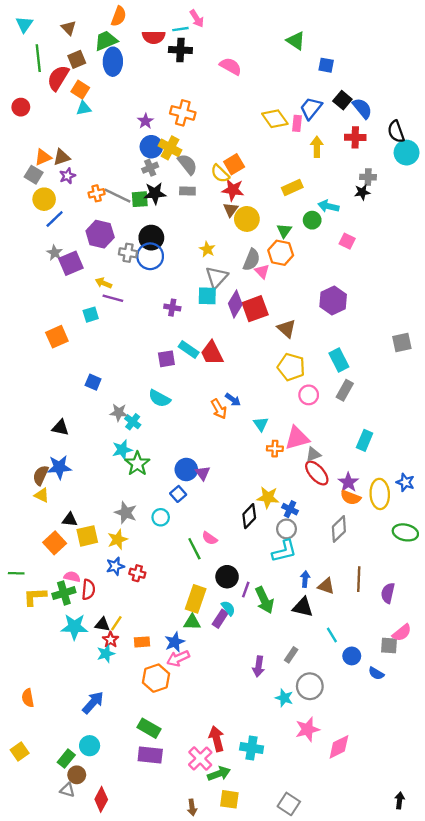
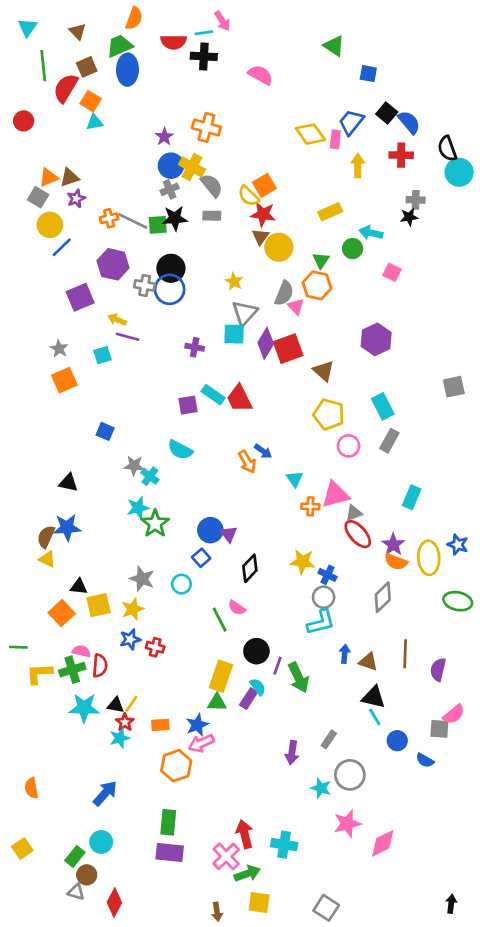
gray star: (55, 253) -> (59, 349), moved
black diamond: (249, 516) -> (250, 568), moved
black triangle: (303, 607) -> (374, 697), moved
green rectangle: (149, 728) -> (168, 822), turned 65

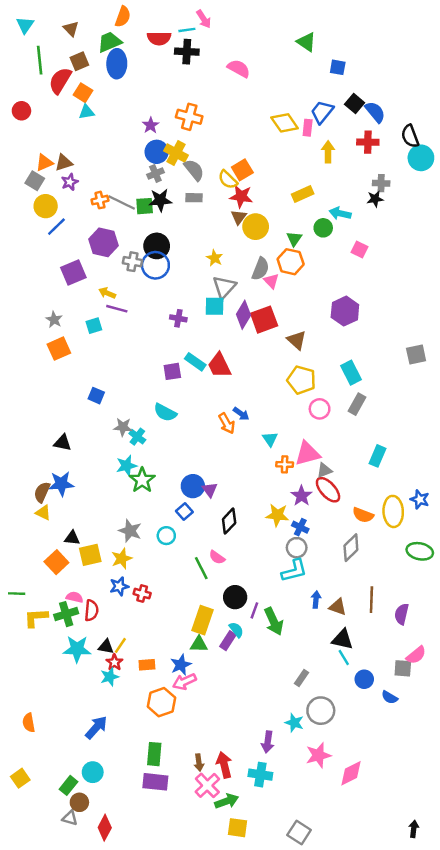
purple star: (393, 545) -> (301, 496), moved
purple arrow: (292, 753) -> (268, 742), moved
brown arrow: (217, 912) -> (199, 762), moved

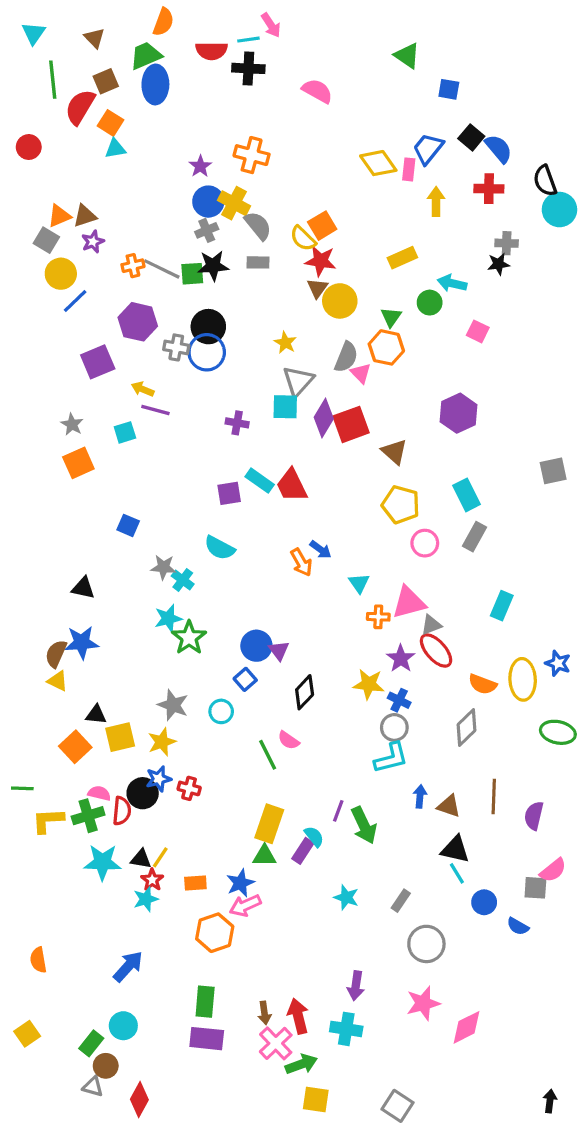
black circle: (235, 597) -> (143, 793), moved
cyan star: (294, 723) -> (346, 897), moved

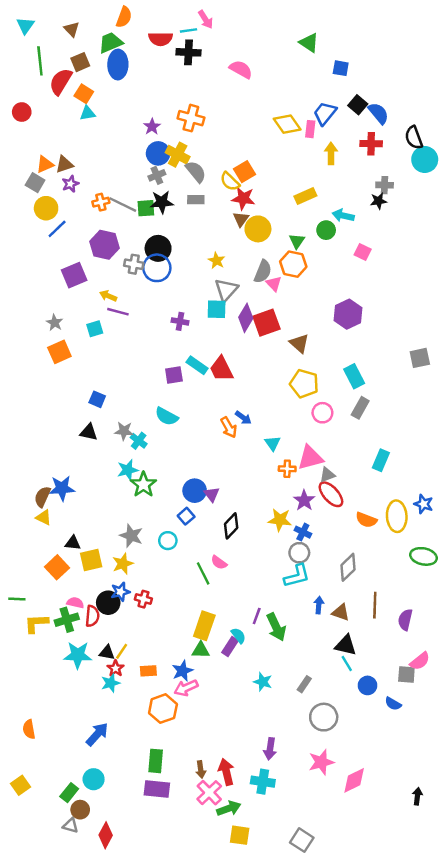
black triangle: (83, 588) -> (89, 432), moved
gray diamond: (466, 727) -> (348, 567), moved
black arrow: (550, 1101) -> (417, 796), moved

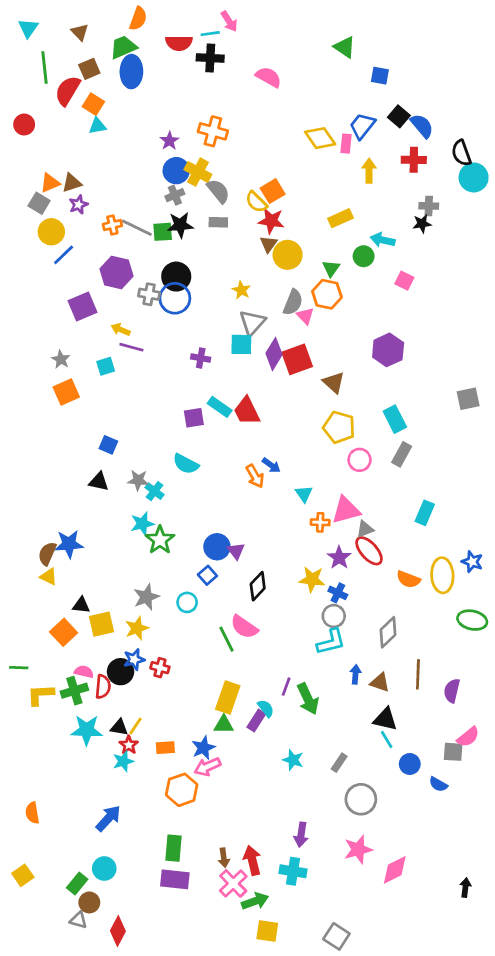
gray star: (131, 536) -> (146, 597), turned 30
pink semicircle: (219, 562) -> (244, 627), size x1.5

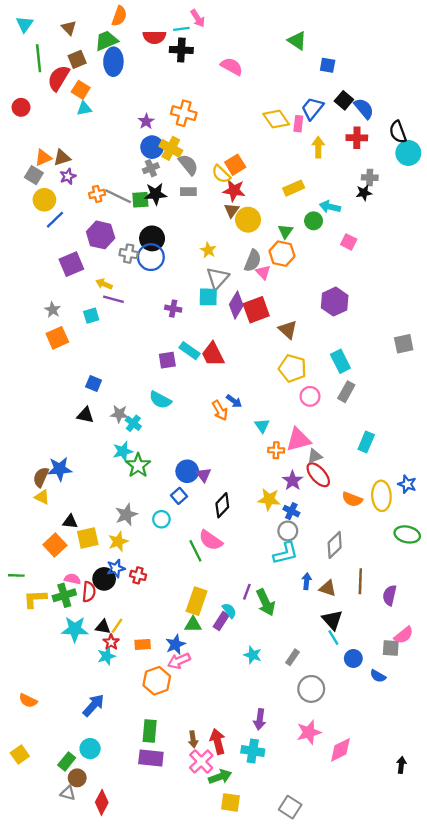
black triangle: (385, 719) -> (332, 620), turned 35
orange semicircle: (32, 813) -> (28, 701), turned -54

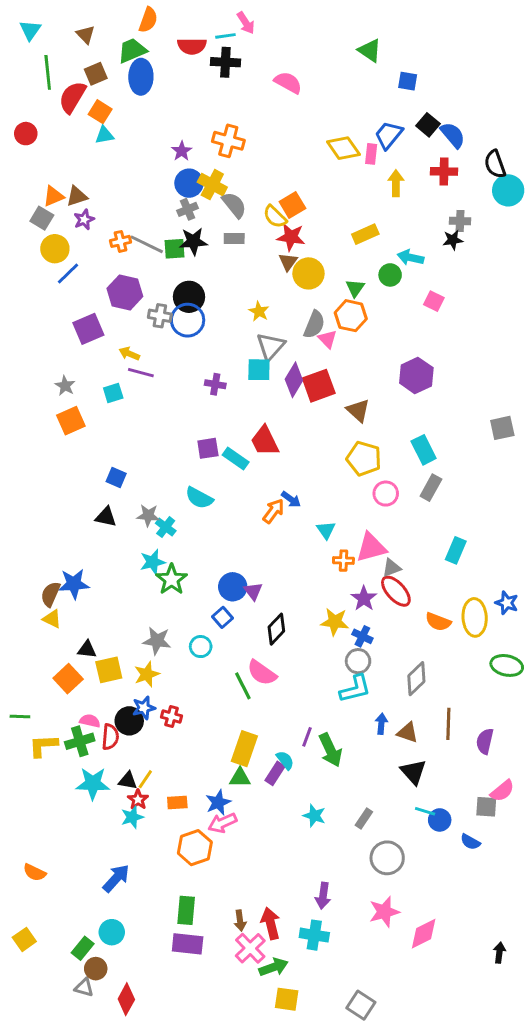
cyan rectangle: (190, 351) -> (236, 459), moved
orange arrow: (220, 410) -> (274, 511), turned -114
gray star: (126, 515) -> (157, 641), turned 30
cyan line: (333, 637) -> (425, 811), moved, turned -42

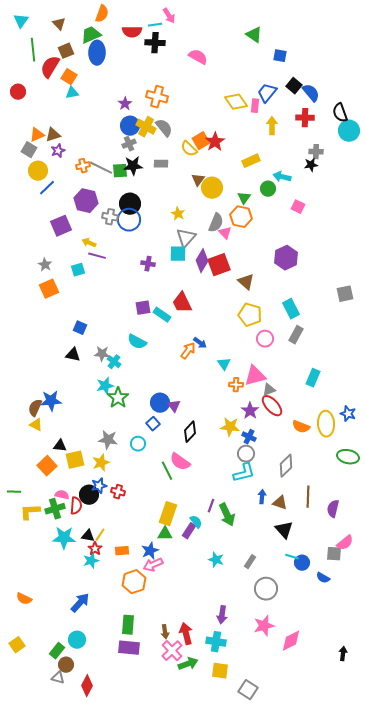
gray semicircle: (234, 205) -> (164, 128), moved
red star: (291, 237) -> (215, 142), moved, turned 30
yellow square: (287, 999) -> (220, 671), moved

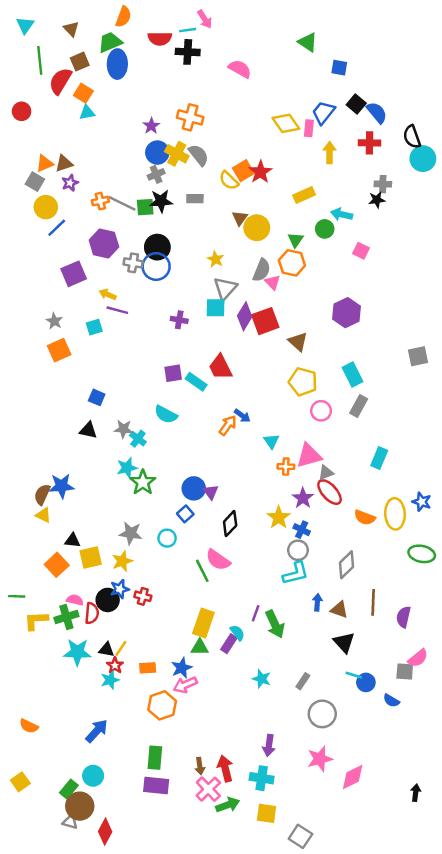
yellow star: (230, 427) -> (279, 518), turned 30
brown circle: (66, 665) -> (80, 806), size x1.5

